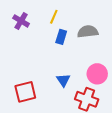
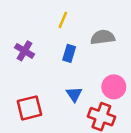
purple cross: (21, 21) -> (24, 51), moved
blue rectangle: (61, 37) -> (69, 53), moved

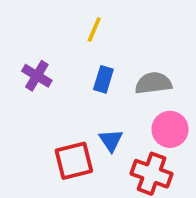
gray semicircle: (103, 37) -> (153, 83), moved
red square: (29, 108) -> (74, 161), moved

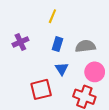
purple cross: (37, 76) -> (20, 42), turned 35
blue triangle: (111, 140) -> (62, 69), moved

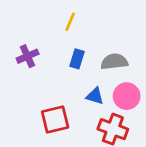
blue triangle: (62, 69) -> (95, 96), moved, turned -40

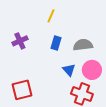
blue triangle: (95, 96) -> (69, 70), turned 32
red square: (55, 119) -> (22, 90), moved

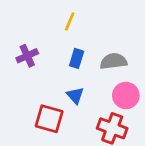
blue triangle: (69, 70) -> (75, 95), moved
red square: (22, 90) -> (49, 119), moved, turned 30

